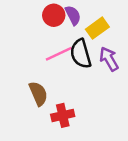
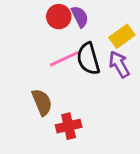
yellow rectangle: (97, 28) -> (122, 36), moved

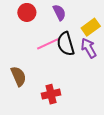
red circle: (59, 17) -> (27, 12), moved
brown semicircle: (42, 102) -> (18, 76), moved

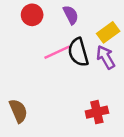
brown semicircle: (18, 76) -> (18, 111), moved
red cross: (51, 94) -> (97, 112), moved

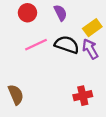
pink line: (57, 52) -> (36, 45), moved
black semicircle: (78, 52) -> (67, 45), turned 125

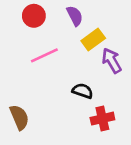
yellow rectangle: (92, 28) -> (93, 40), moved
black semicircle: (67, 45) -> (83, 91), moved, size x0.7

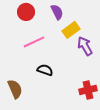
black semicircle: (83, 91) -> (45, 70), moved
red cross: (102, 119) -> (88, 90), moved

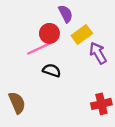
red circle: (26, 12) -> (49, 33), moved
black semicircle: (45, 70) -> (52, 70), moved

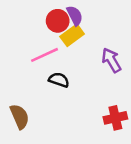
red circle: (49, 33) -> (58, 21), moved
yellow rectangle: (82, 35) -> (72, 35), moved

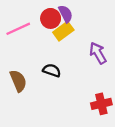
pink line: (45, 55) -> (18, 29), moved
brown semicircle: (20, 117) -> (18, 81), moved

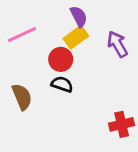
red circle: (51, 18) -> (61, 59), moved
purple arrow: (98, 53) -> (117, 44), moved

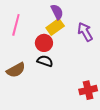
pink line: (22, 34) -> (16, 25), turned -50
brown semicircle: (22, 97) -> (16, 70), turned 84

